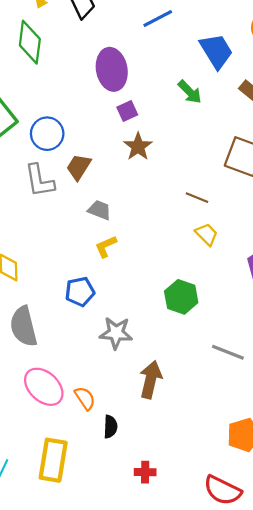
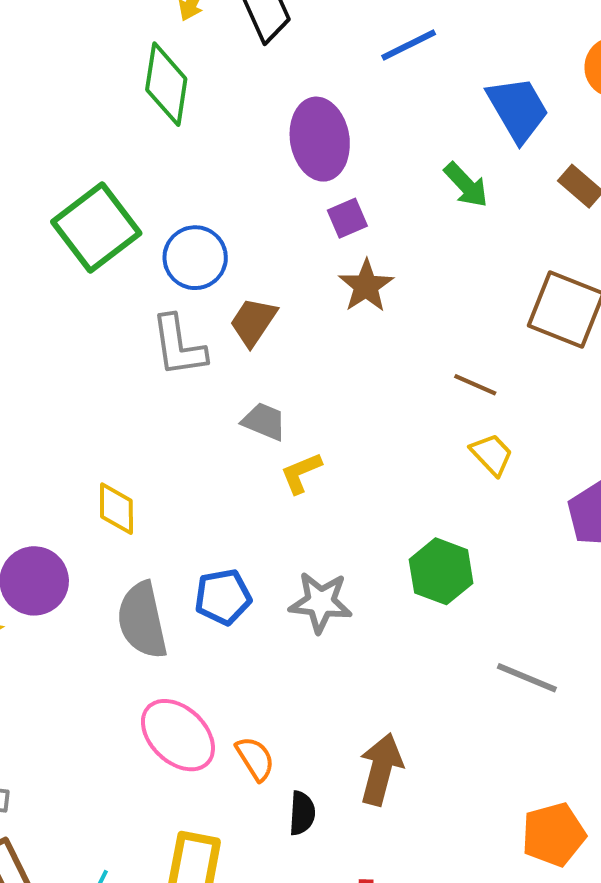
gray trapezoid: (99, 210) -> (264, 421), moved
blue pentagon: (80, 292) -> (223, 597), moved
gray star: (116, 333) -> (321, 602), moved
brown arrow: (151, 380) -> (381, 769), moved

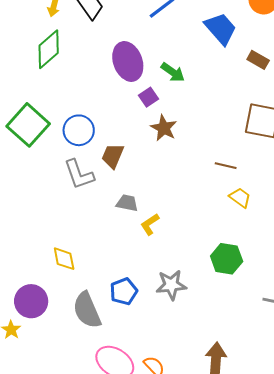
green diamond: (166, 84) -> (49, 49), turned 51
green arrow: (466, 185) -> (173, 72), moved

